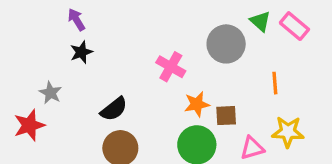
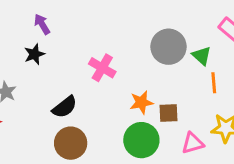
purple arrow: (76, 20) -> (42, 24), moved
green triangle: (260, 21) -> (202, 56), moved
pink cross: (171, 67) -> (102, 68), moved

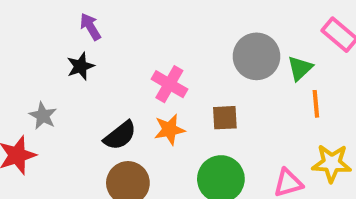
green triangle: (202, 56) -> (300, 68), turned 35
orange star: (141, 102) -> (169, 130), moved
brown square: (169, 113) -> (225, 118), moved

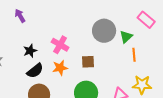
black star: (80, 66) -> (30, 51), moved

